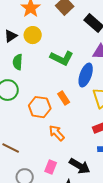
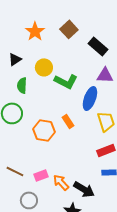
yellow circle: (33, 35) -> (44, 67), moved
orange arrow: (57, 133) -> (61, 182), moved
pink rectangle: (51, 167) -> (41, 175), moved, turned 48

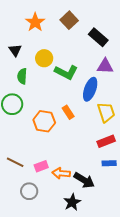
black triangle: (15, 59) -> (15, 50), turned -32
orange arrow: (61, 182) -> (61, 173), turned -42

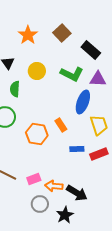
green L-shape: (66, 72) -> (72, 74), moved
blue rectangle: (109, 163) -> (77, 149), moved
gray circle: (29, 191) -> (40, 204), moved

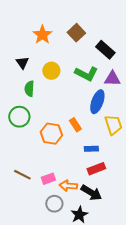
red rectangle: (99, 154) -> (96, 169), moved

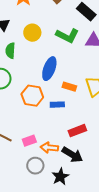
blue ellipse: (97, 102) -> (49, 69), moved
orange rectangle: (75, 125) -> (69, 87), moved, turned -40
blue rectangle: (91, 149) -> (57, 105), moved

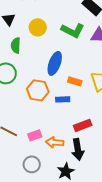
black arrow: (72, 155) -> (78, 149), turned 50
gray circle: (35, 166) -> (32, 164), moved

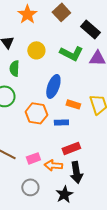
red rectangle: (83, 125) -> (71, 148), moved

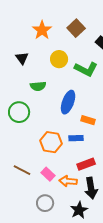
yellow circle: (36, 50) -> (59, 59), moved
green semicircle: (14, 68) -> (38, 86), moved, turned -98
orange hexagon: (36, 113) -> (51, 142), moved
pink rectangle: (33, 158) -> (48, 174), turned 64

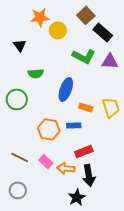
brown square: (76, 28) -> (86, 15), moved
orange star: (42, 30) -> (40, 17), turned 30
yellow circle: (59, 59) -> (58, 30), moved
gray circle: (45, 203) -> (18, 190), moved

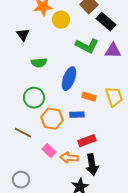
green circle: (17, 99) -> (34, 98), moved
brown line: (20, 157) -> (23, 133), moved

